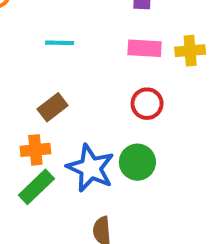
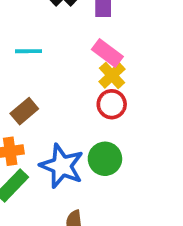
pink rectangle: (145, 48) -> (107, 53), turned 36
yellow cross: (190, 51) -> (112, 75), moved, turned -36

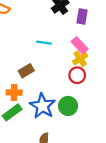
cyan line: (28, 51) -> (44, 43), moved

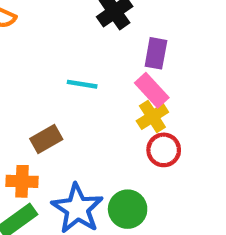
purple rectangle: (82, 16) -> (156, 53), moved
red circle: (77, 75) -> (164, 150), moved

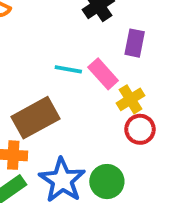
pink rectangle: (152, 90) -> (103, 74), moved
brown rectangle: (46, 139) -> (35, 118), size x1.6

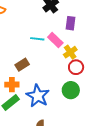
brown rectangle: (35, 118) -> (22, 65), size x0.6
green circle: (107, 182) -> (71, 90), moved

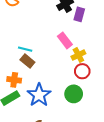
purple rectangle: (70, 23) -> (79, 14), moved
cyan line: (37, 39) -> (25, 49), moved
brown rectangle: (22, 65) -> (27, 61), turned 64

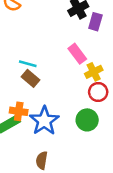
orange cross: (14, 80) -> (19, 111), moved

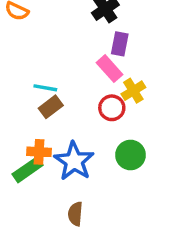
purple rectangle: (95, 22) -> (120, 44), moved
brown rectangle: (31, 78) -> (51, 107), turned -72
red circle: (98, 92) -> (112, 108), moved

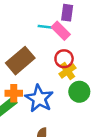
cyan line: (45, 88) -> (46, 27), moved
yellow cross: (133, 91) -> (67, 71), moved
brown rectangle: (51, 107) -> (20, 61), size x1.6

